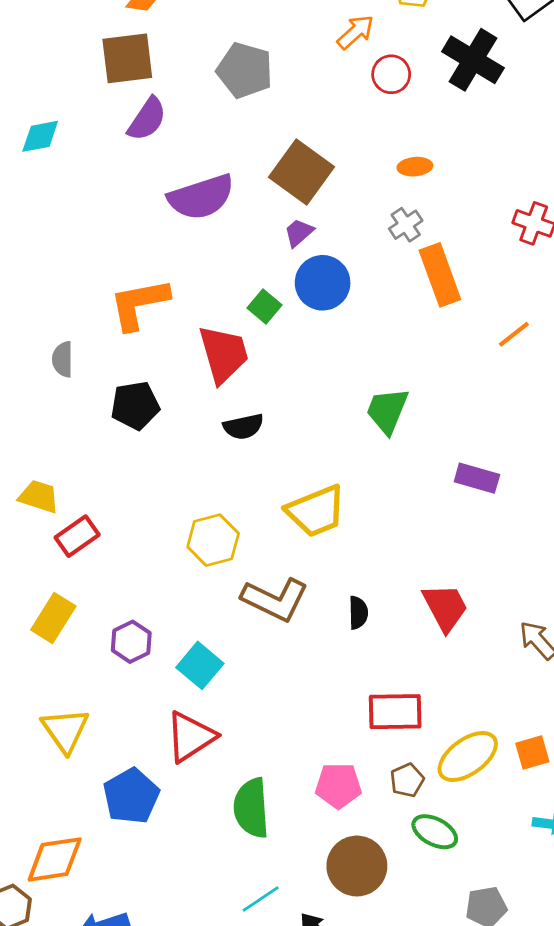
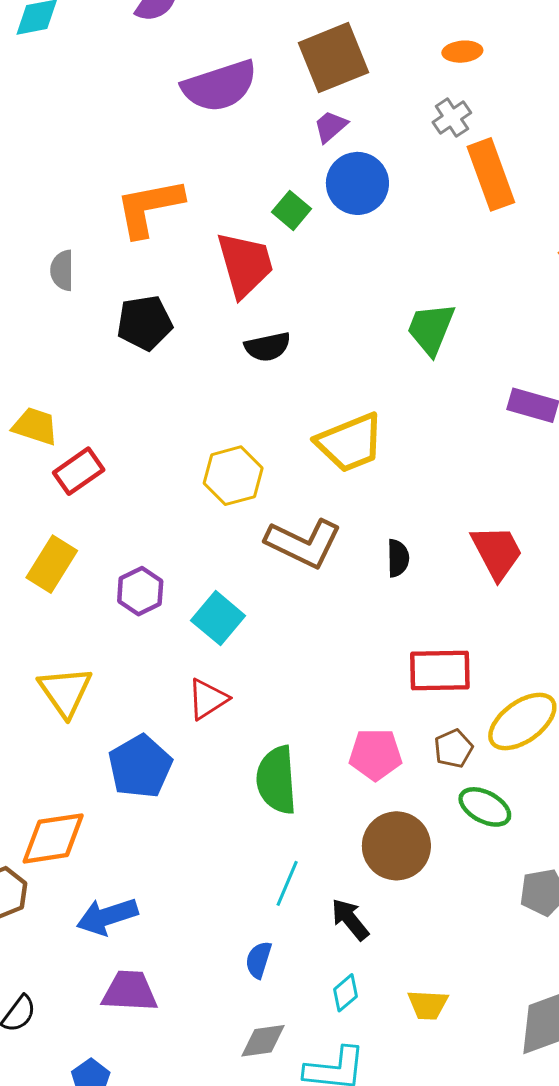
brown square: (301, 172) -> (333, 58), turned 32
red triangle: (191, 737) -> (208, 699), size x0.7
cyan line: (261, 899) -> (287, 883), turned -33

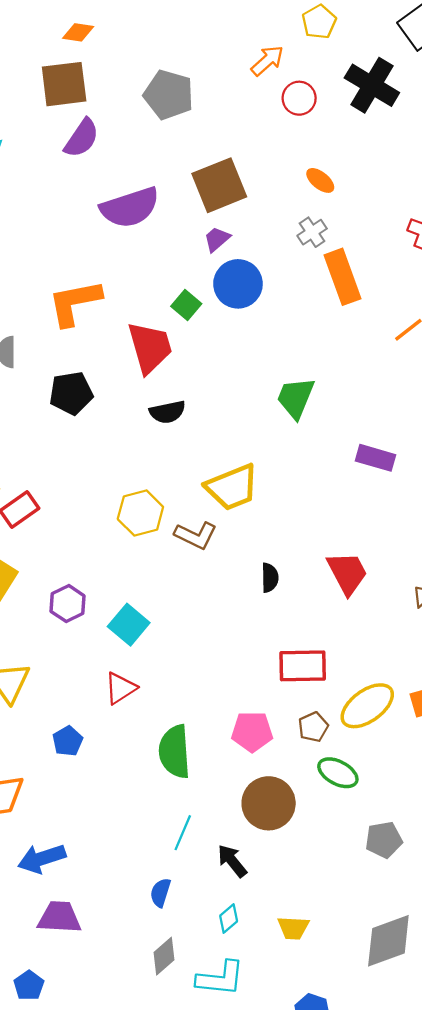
orange ellipse: (462, 52) -> (320, 180), turned 44
brown L-shape: (304, 543) -> (196, 535), moved, size x0.7
blue pentagon: (140, 766) -> (68, 741), size x0.6
gray diamond: (263, 1041) -> (164, 956), turned -33

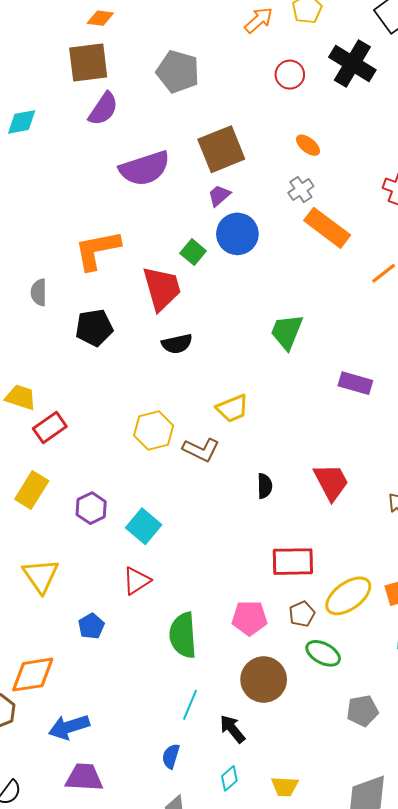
orange arrow: (267, 61) -> (259, 20), moved
orange rectangle: (343, 277) -> (327, 228), turned -33
yellow trapezoid: (232, 487) -> (232, 408), size x0.7

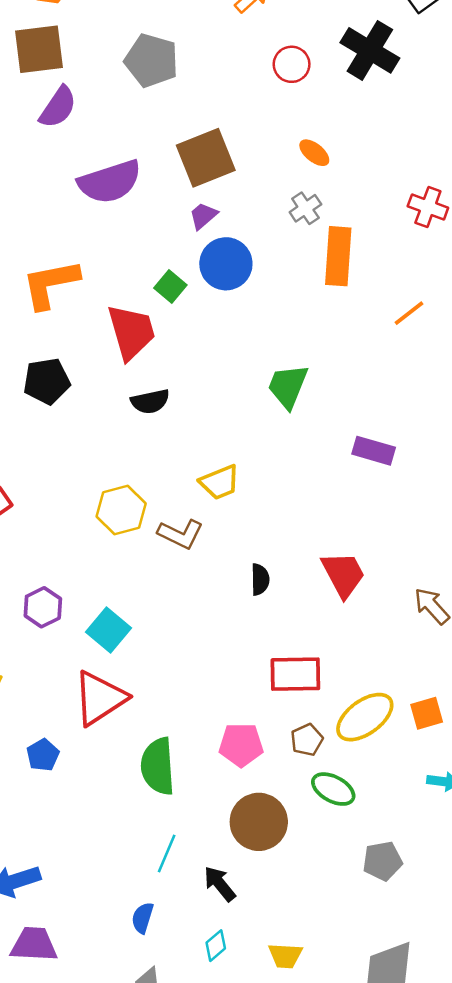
orange rectangle: (327, 228) -> (338, 256), turned 57
red triangle: (137, 581) -> (100, 698), size x1.6

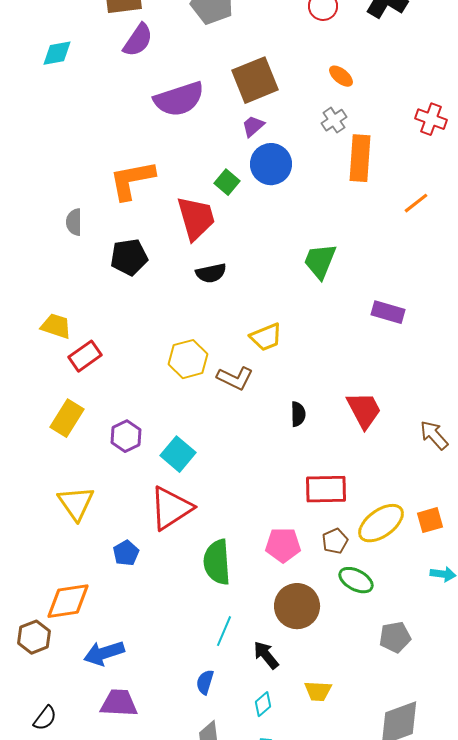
yellow trapezoid: (285, 956) -> (318, 691), moved

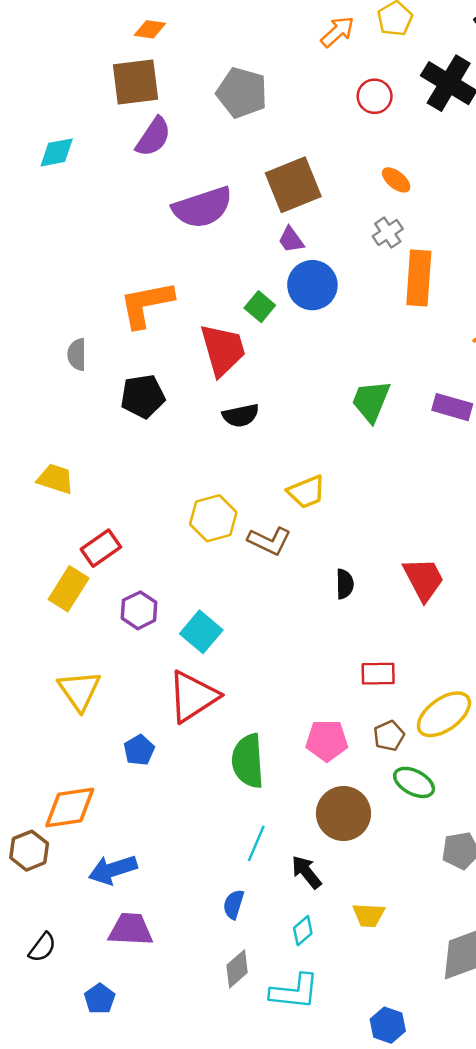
purple trapezoid: (253, 126) -> (291, 240), turned -85
purple rectangle: (388, 312) -> (452, 407), moved
red rectangle: (85, 356) -> (101, 548), moved
red rectangle: (326, 489) -> (378, 674), size x0.7

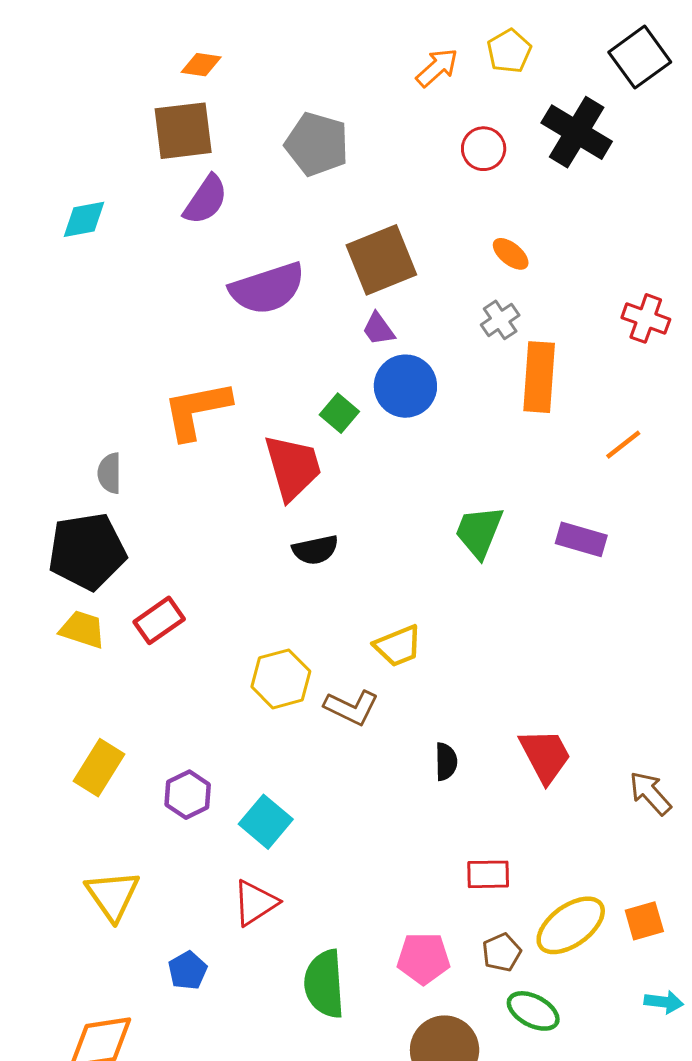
black pentagon: (143, 396) -> (87, 551), moved, size x1.4
red rectangle: (101, 548) -> (159, 620), moved
red triangle: (193, 696) -> (255, 903), size x0.7

